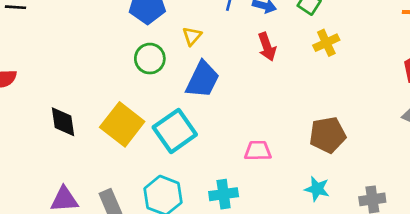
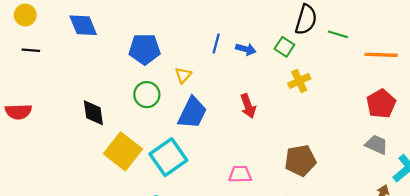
red arrow: (267, 47) -> (248, 106), moved
black diamond: (63, 122) -> (93, 113), moved

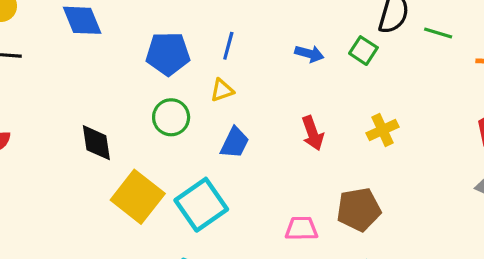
blue line: (216, 43) -> (228, 46), moved
yellow triangle: (183, 75) -> (222, 90), turned 30
yellow cross: (299, 81) -> (383, 130), moved
blue trapezoid: (192, 113) -> (235, 143), size x0.7
brown pentagon: (300, 161) -> (359, 209), moved

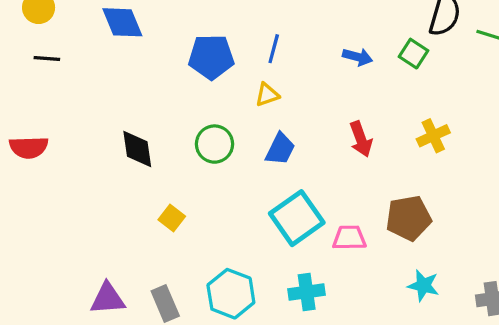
green circle: (171, 117) -> (215, 144), moved
yellow square: (138, 197) -> (172, 218), moved, size x0.5
cyan square: (201, 205) -> (297, 218), moved

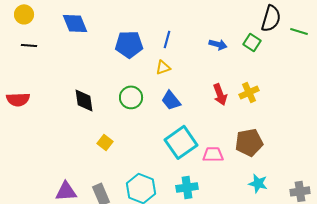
yellow cross: (433, 136) -> (249, 92), moved
blue trapezoid: (280, 149) -> (171, 100), turned 115

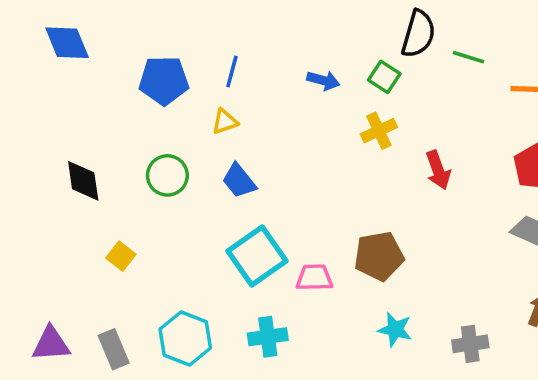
yellow cross: (249, 92) -> (379, 131), moved
red arrow: (220, 94) -> (438, 170), moved

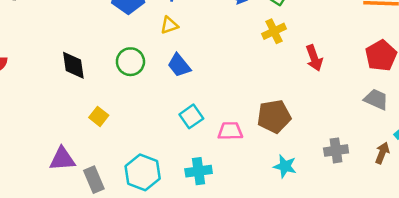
cyan square: (257, 256) -> (191, 116), size x0.6
purple triangle: (51, 344) -> (62, 159), moved
gray cross: (470, 344) -> (336, 150), moved

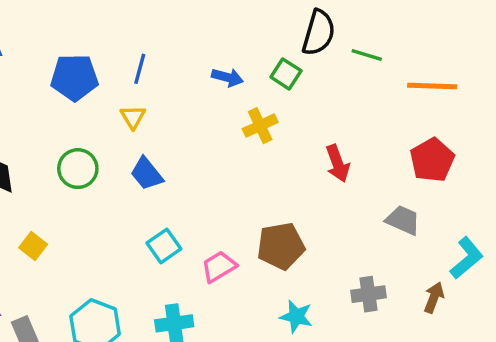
yellow triangle: (169, 25) -> (133, 117), turned -42
yellow cross: (274, 31) -> (260, 126), moved
gray trapezoid: (376, 99) -> (403, 220), moved
pink trapezoid: (230, 131) -> (219, 267), turned -30

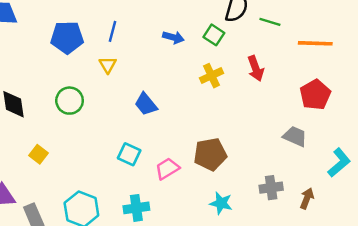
yellow cross: (260, 126) -> (211, 76), moved
red arrow: (338, 163) -> (256, 68), moved
blue trapezoid: (147, 174) -> (146, 104), moved
cyan square: (164, 246) -> (129, 154), turned -30
brown arrow: (434, 298) -> (307, 198), moved

